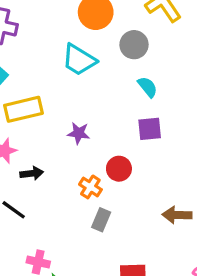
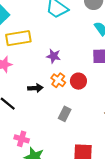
black arrow: (32, 173) -> (35, 88), moved
orange cross: (90, 187) -> (58, 80), moved

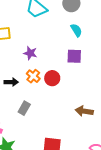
gray rectangle: (65, 114) -> (24, 108), moved

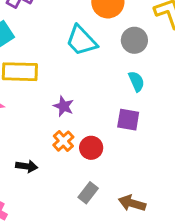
black arrow: (11, 82) -> (27, 166), moved
gray rectangle: (24, 108) -> (88, 193), moved

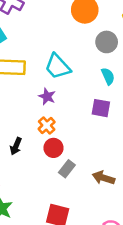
cyan trapezoid: (81, 41) -> (58, 66), moved
red circle: (91, 148) -> (53, 148), moved
black arrow: (27, 166) -> (16, 146), turned 105

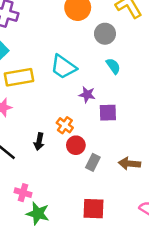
purple star: (47, 96) -> (87, 95), moved
purple square: (101, 108) -> (108, 113), moved
black arrow: (16, 146) -> (39, 142), moved

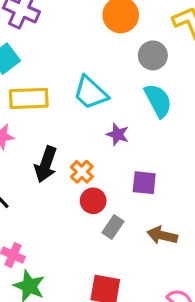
cyan semicircle: (113, 66) -> (158, 101), size x1.5
purple square: (108, 113) -> (144, 183), moved
black arrow: (39, 142) -> (46, 164), moved, size x1.5

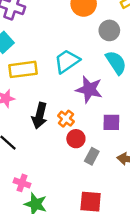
cyan trapezoid: (91, 93) -> (67, 61), turned 108
purple star: (118, 134) -> (89, 89), size x1.6

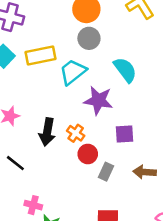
gray circle: (109, 30) -> (89, 38), moved
yellow rectangle: (23, 69) -> (40, 55), moved

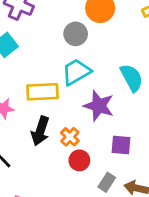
gray circle: (89, 38) -> (76, 34), moved
yellow rectangle: (40, 55) -> (42, 92), moved
gray rectangle: (106, 172) -> (107, 182), moved

